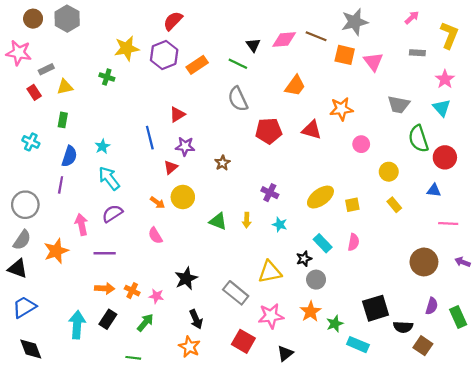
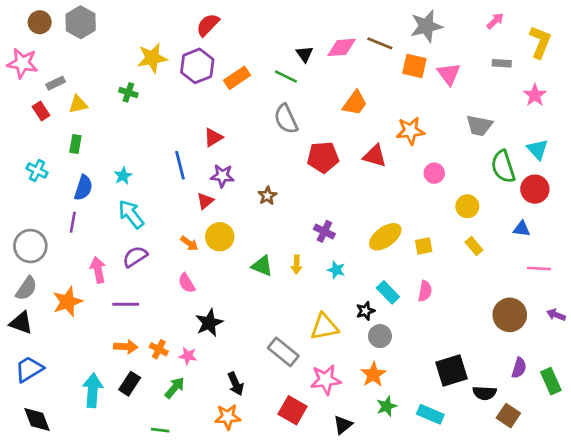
cyan triangle: (442, 108) -> (538, 149), moved
black star: (186, 279) -> (209, 323), moved
green star: (335, 324) -> (387, 406), moved
orange star: (189, 347) -> (228, 417), turned -30

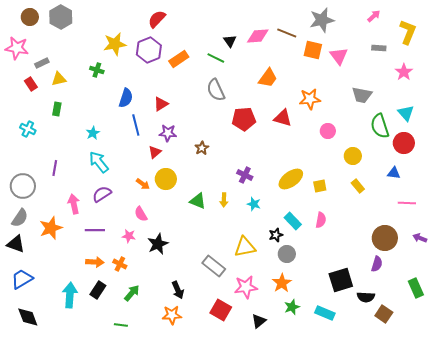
blue semicircle: (83, 188) -> (126, 98), moved
pink star: (188, 356) -> (129, 236), moved
purple semicircle: (519, 368) -> (377, 264), moved

